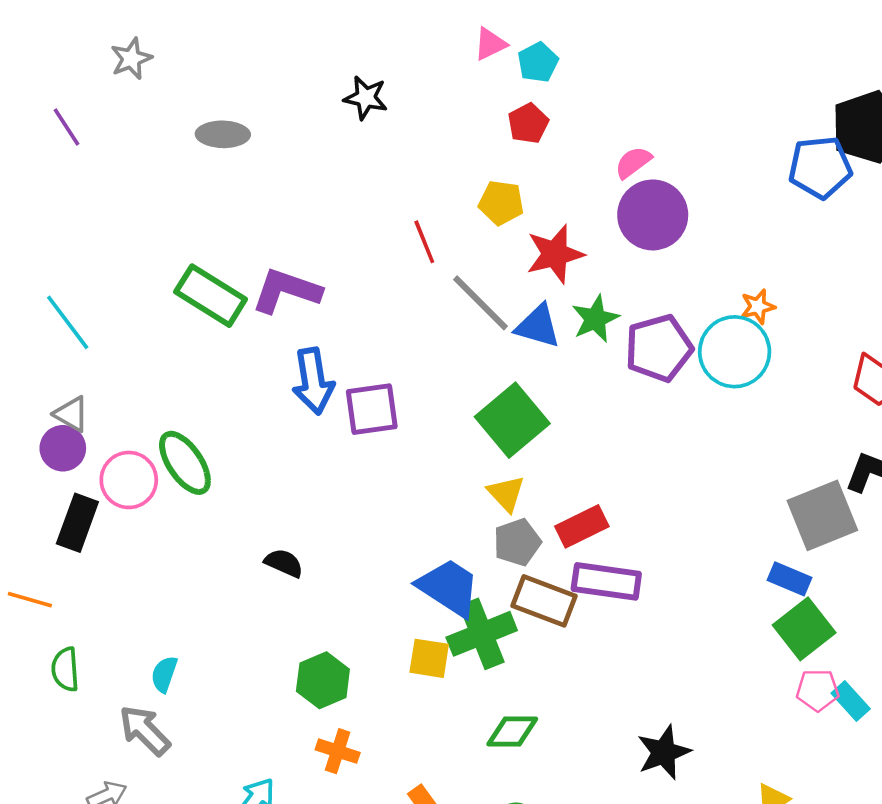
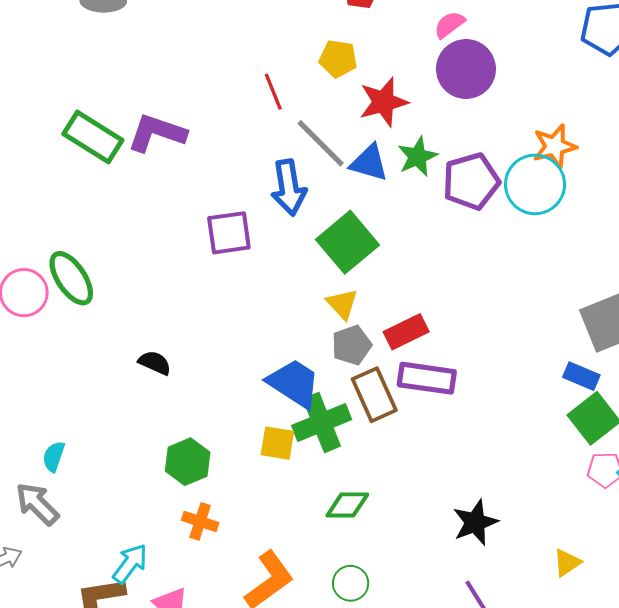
orange star: (758, 307) -> (555, 146), size x1.5
blue arrow: (313, 381) -> (289, 188), moved
brown rectangle: (544, 601) -> (374, 395), turned 45

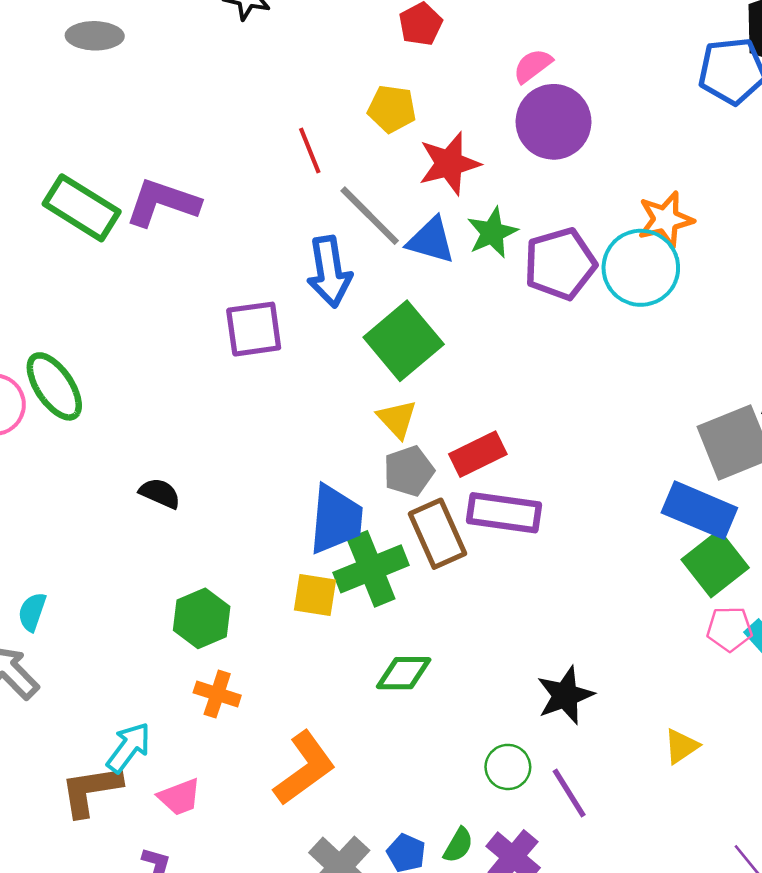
blue rectangle: (581, 376) -> (699, 510), size x1.6
blue trapezoid: (294, 383) -> (336, 519), turned 62
green circle: (351, 583) -> (508, 767), moved

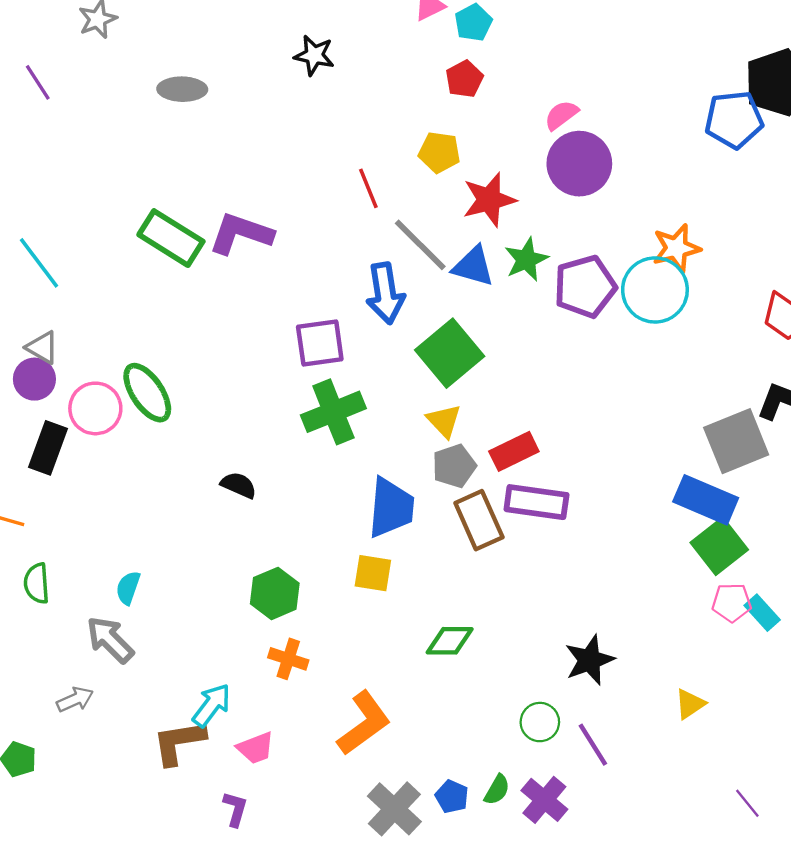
green cross: (371, 569) -> (333, 412), moved

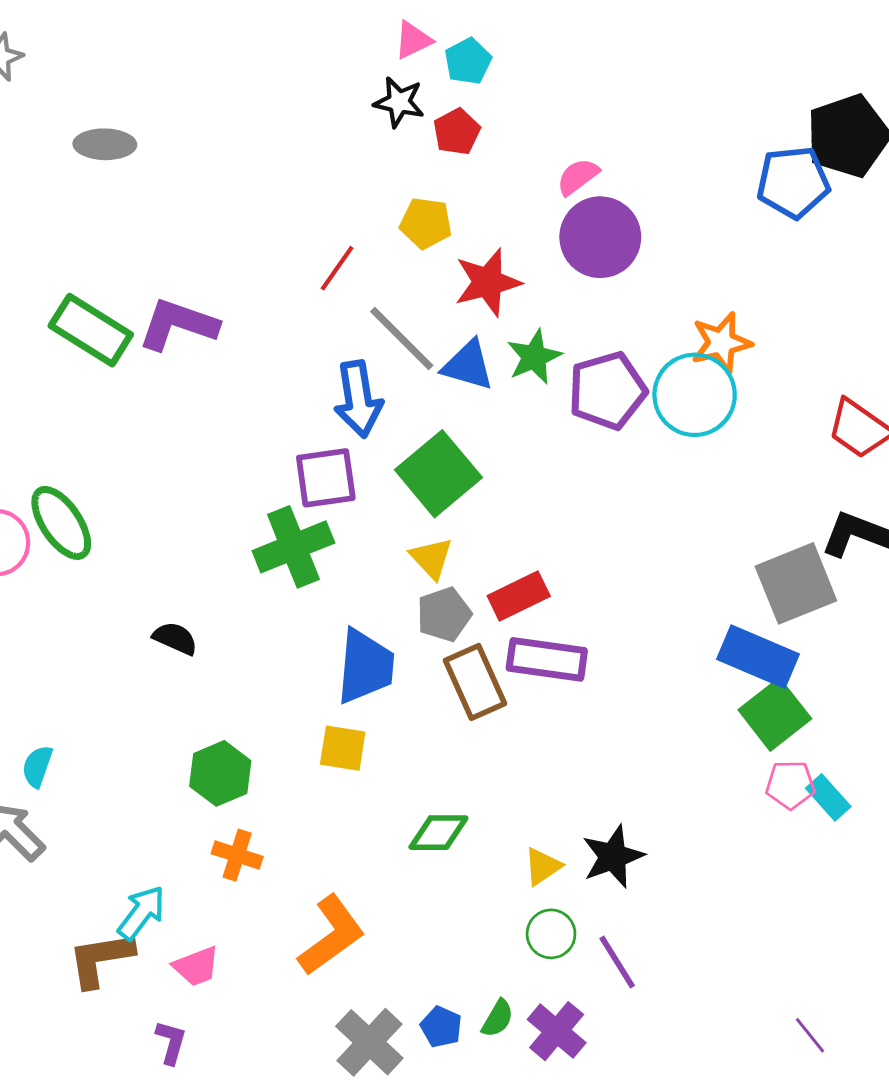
black star: (314, 55) -> (399, 102), moved
red line: (368, 188) -> (337, 268), turned 57
purple square: (320, 343) -> (326, 478), moved
yellow triangle: (690, 704) -> (543, 866), moved

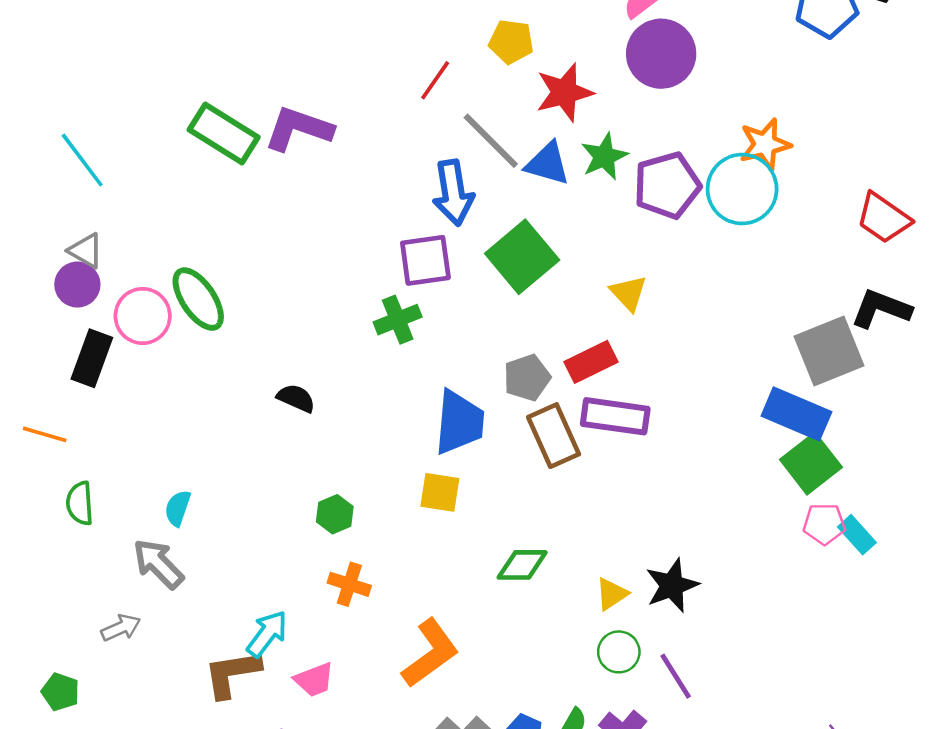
green cross: (293, 547) -> (398, 320), size x0.7
yellow triangle: (431, 558) -> (628, 293), moved
green hexagon: (220, 773) -> (335, 514), size x0.7

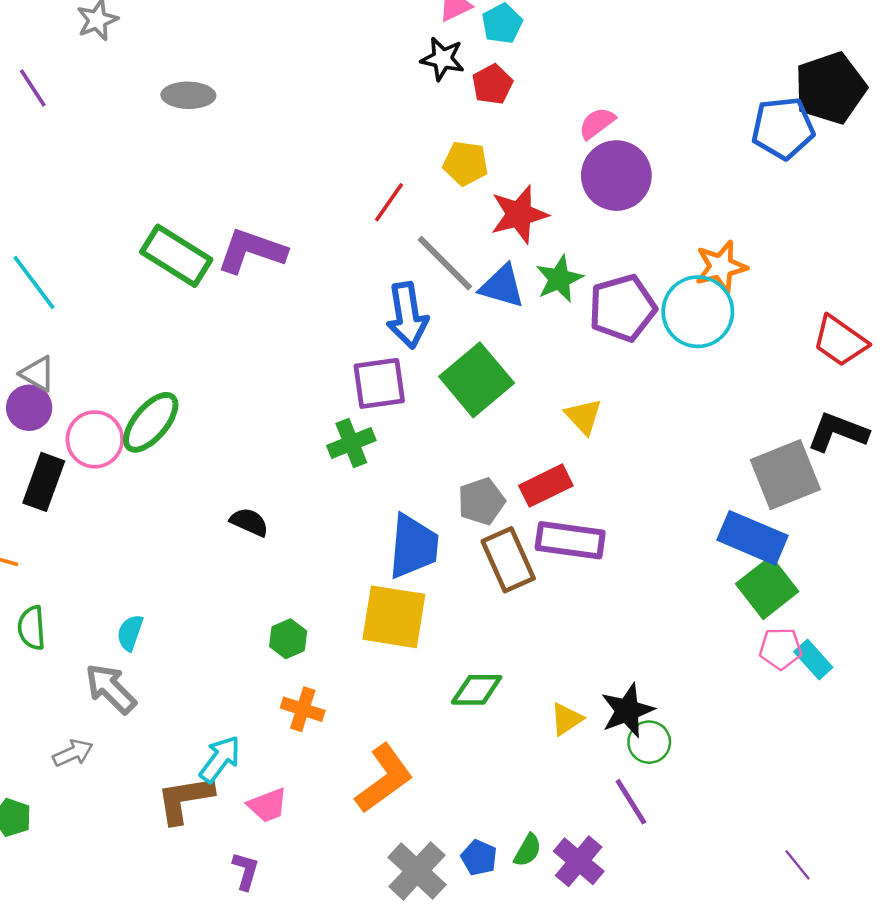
green ellipse: (198, 299) -> (151, 422), turned 74
yellow square: (440, 492) -> (394, 617), size x1.6
green circle: (619, 652) -> (649, 742), moved

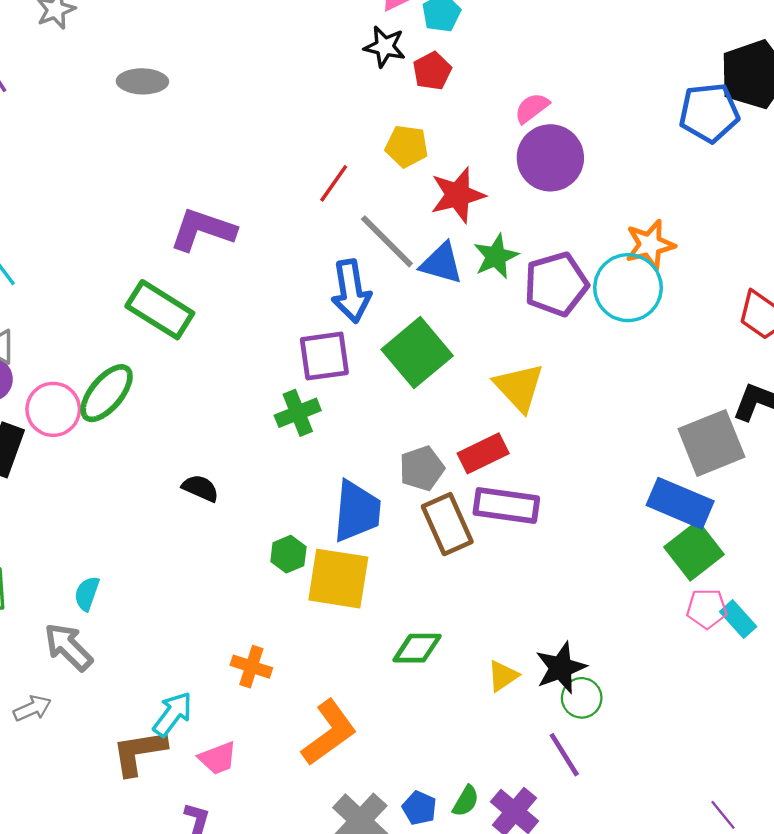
green rectangle: (176, 256) -> (160, 310), moved
yellow triangle: (584, 416) -> (519, 387), size x1.4
green hexagon: (288, 639) -> (288, 554), moved

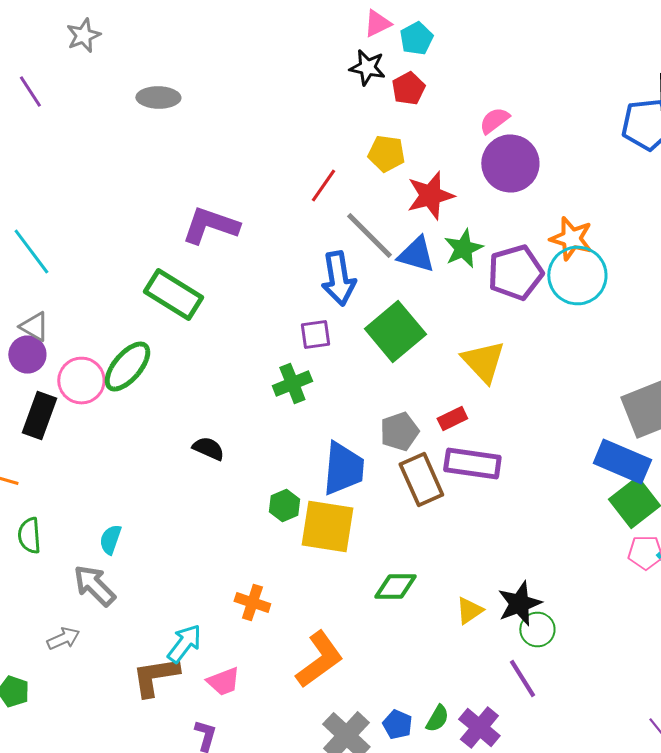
orange star: (650, 245) -> (571, 238), moved, turned 30
purple square: (324, 356) -> (315, 334), size x0.7
red rectangle: (483, 453) -> (452, 418), size x0.7

